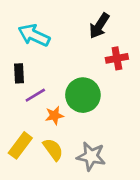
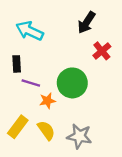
red cross: (117, 58) -> (102, 51), turned -30
purple line: (35, 95) -> (31, 83), turned 48

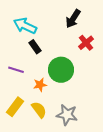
black rectangle: (17, 64) -> (35, 47), moved, turned -32
purple line: (31, 83) -> (16, 70), moved

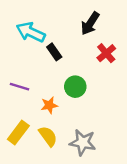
black rectangle: (35, 47) -> (54, 52), moved
green circle: (61, 70) -> (75, 87), size x0.7

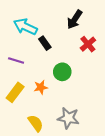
purple line: (20, 87) -> (16, 61), moved
yellow rectangle: (18, 132) -> (15, 92), moved
yellow semicircle: (48, 136) -> (36, 123), moved

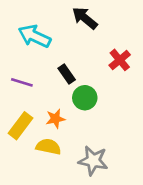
black arrow: (75, 20) -> (85, 18), moved, turned 96
black rectangle: (45, 43) -> (67, 74), moved
yellow semicircle: (36, 123) -> (48, 147), moved, turned -42

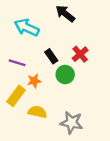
red cross: (120, 60) -> (80, 54), moved
orange star: (55, 119) -> (34, 81), moved

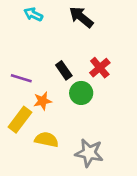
cyan arrow: (27, 27) -> (33, 14), moved, size x0.6

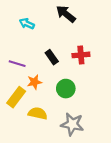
cyan arrow: (33, 14) -> (27, 24), moved
red cross: (100, 68) -> (81, 55), turned 35
green circle: (81, 93) -> (66, 89), moved

